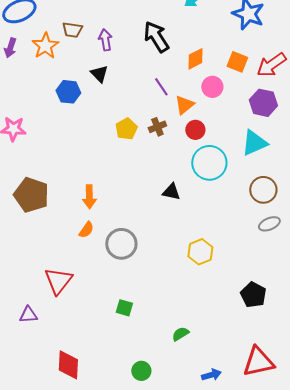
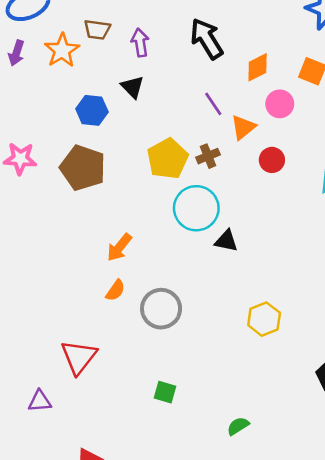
yellow pentagon: (126, 129) -> (168, 159), size x1.4
red circle: (195, 130) -> (272, 160), moved
cyan circle: (209, 163) -> (196, 208), moved
brown pentagon: (31, 195) -> (83, 168), moved
orange arrow: (89, 197) -> (119, 247), turned 40

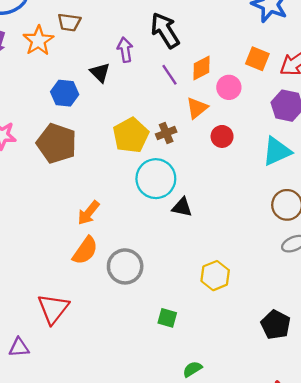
purple arrow: (140, 43) -> (125, 50), moved
orange diamond: (258, 67) -> (201, 68), moved
purple line: (213, 104) -> (170, 75), moved
orange semicircle: (115, 290) -> (85, 251), size x1.5
green square: (165, 392) -> (167, 318), moved

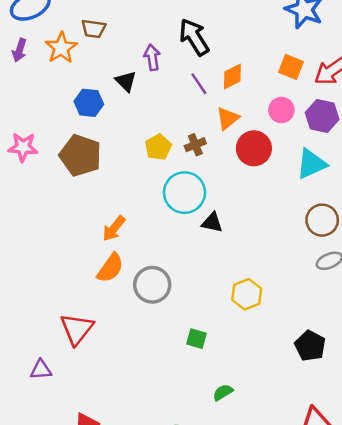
pink circle: (229, 87) -> (281, 110), moved
yellow pentagon: (131, 135) -> (158, 147), size x0.7
red circle: (222, 136) -> (254, 148), size x1.5

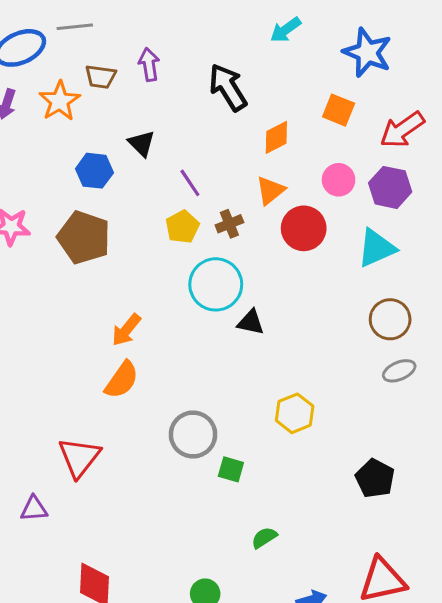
purple arrow: (152, 57) -> (149, 65), moved
orange square: (291, 67) -> (339, 110), moved
purple line: (199, 84) -> (190, 183), moved
gray circle: (152, 285) -> (193, 434), moved

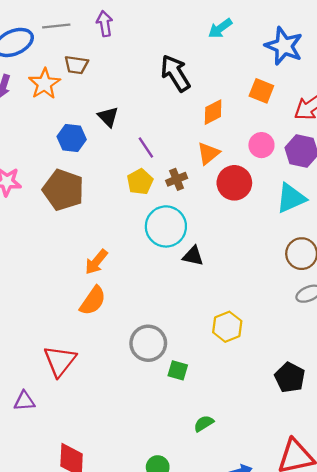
purple arrow: (149, 65) -> (105, 24), moved

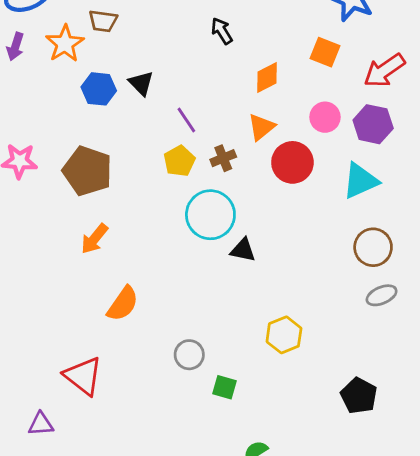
black arrow: (175, 73) -> (222, 31), size x0.6
blue hexagon: (72, 138) -> (99, 89), moved
orange arrow: (96, 262) -> (95, 239), moved
gray circle: (148, 343) -> (189, 355), size x0.7
red triangle: (60, 361) -> (83, 376), turned -30

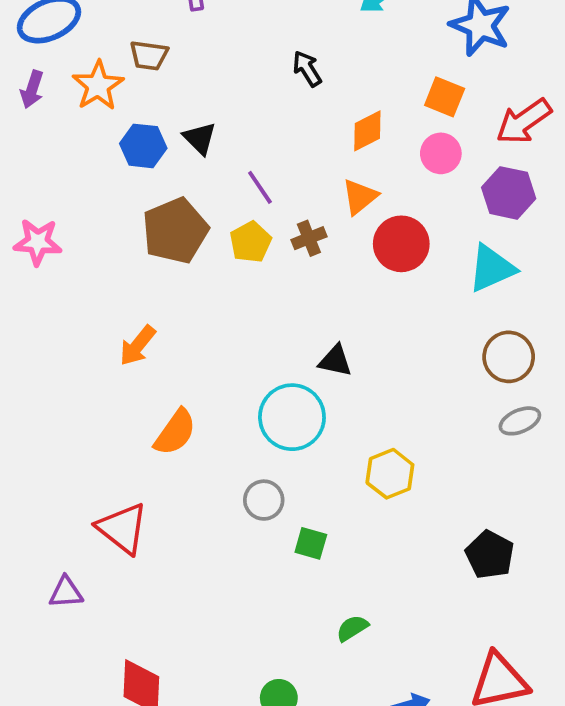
pink circle: (325, 117) -> (441, 153), moved
brown pentagon: (87, 171) -> (175, 231), moved, turned 30
cyan circle: (210, 215) -> (292, 417), moved

